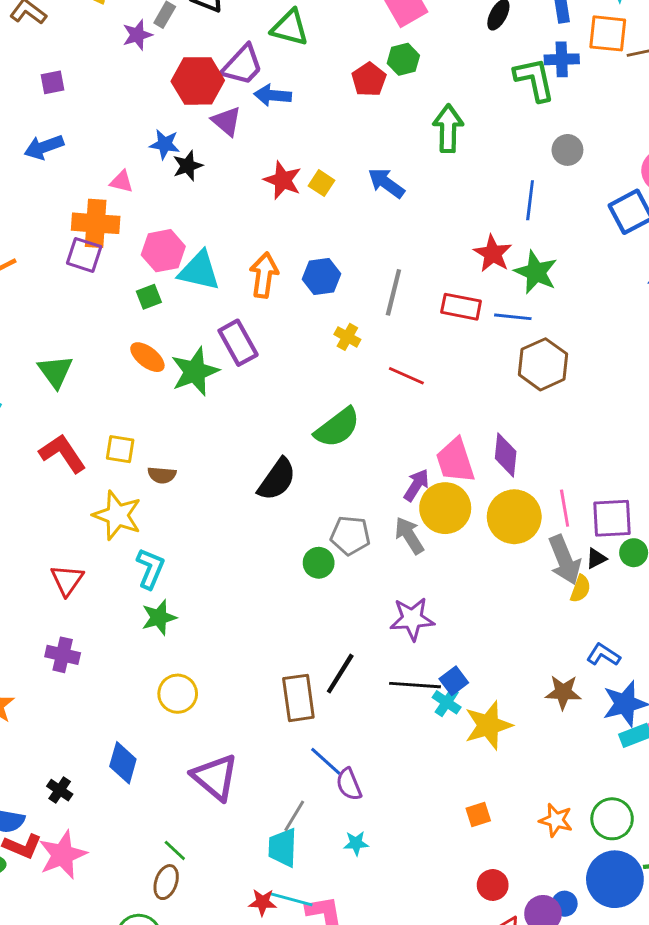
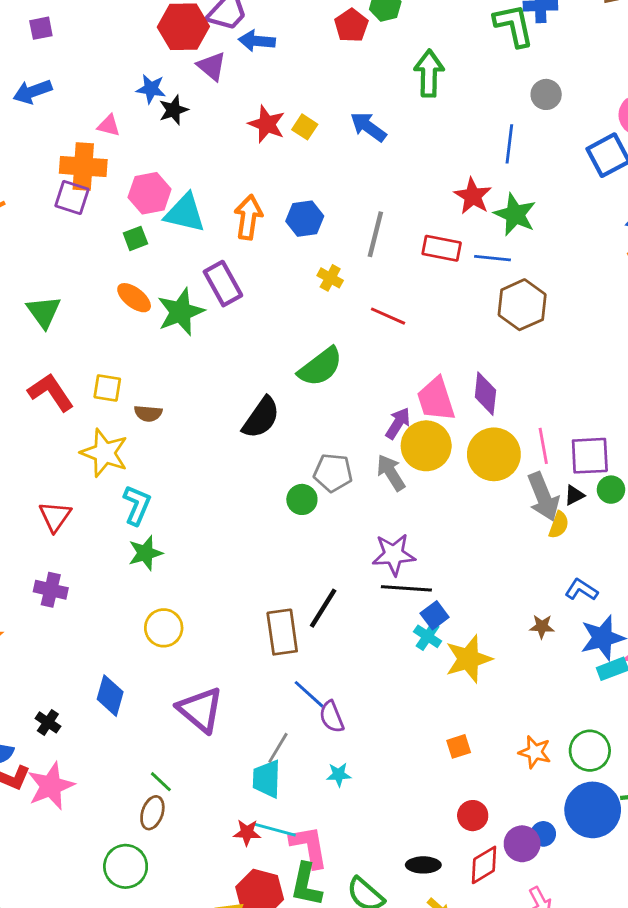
black line: (415, 685) -> (406, 588), moved
brown star: (563, 692) -> (542, 626), size x0.7

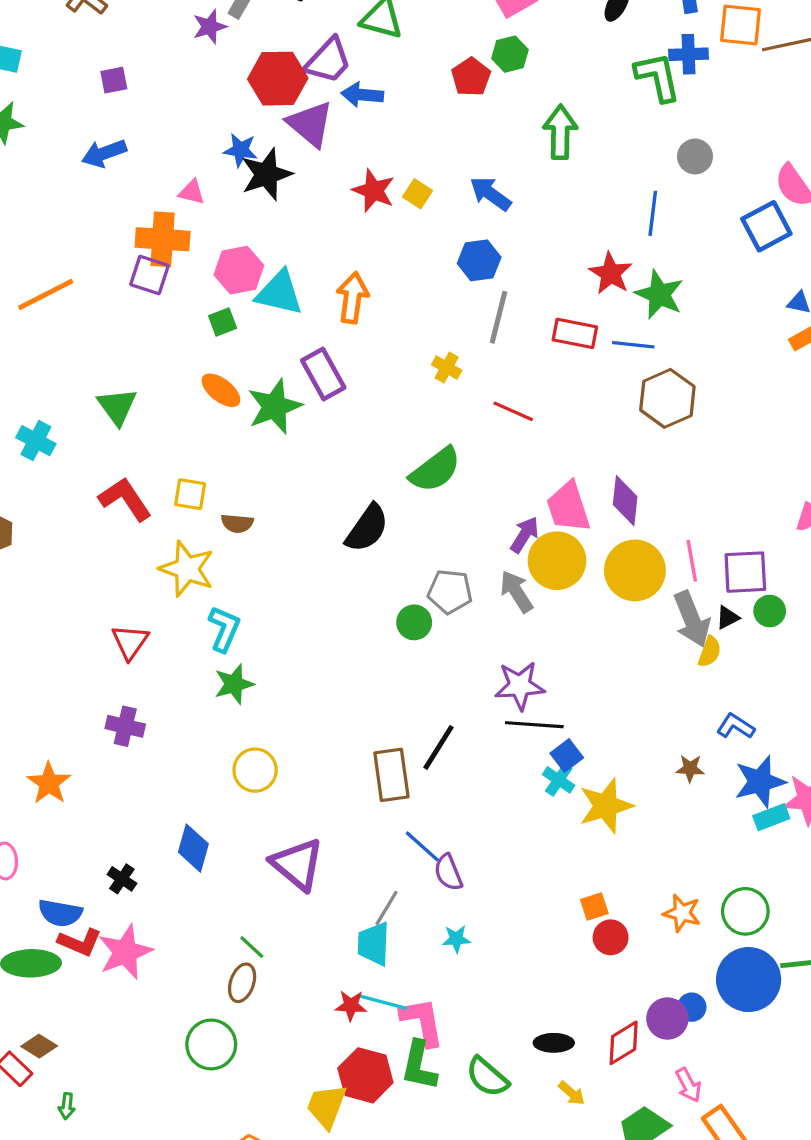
purple triangle: (212, 66) -> (310, 124), size x1.4
black star: (174, 110) -> (266, 174), size x1.5
blue hexagon: (305, 219) -> (479, 260), moved
red circle: (473, 816) -> (611, 937), moved

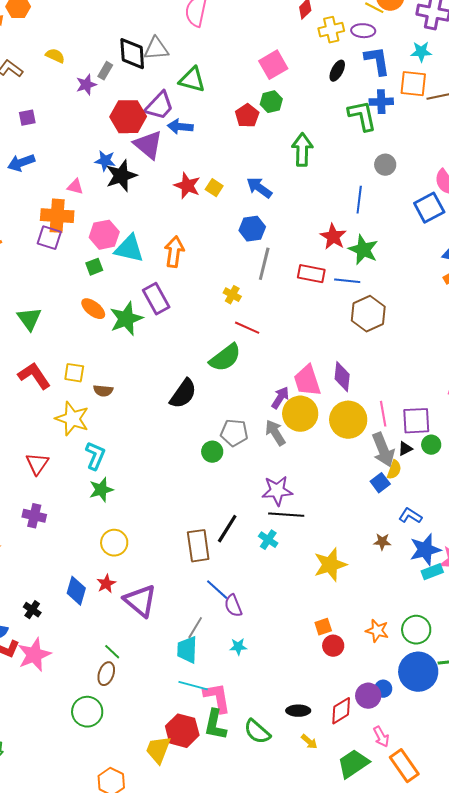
red line: (513, 411) -> (247, 328), moved
blue square: (567, 756) -> (380, 483), moved
cyan cross: (559, 780) -> (268, 540), moved
red star: (351, 1006) -> (106, 584), moved, turned -30

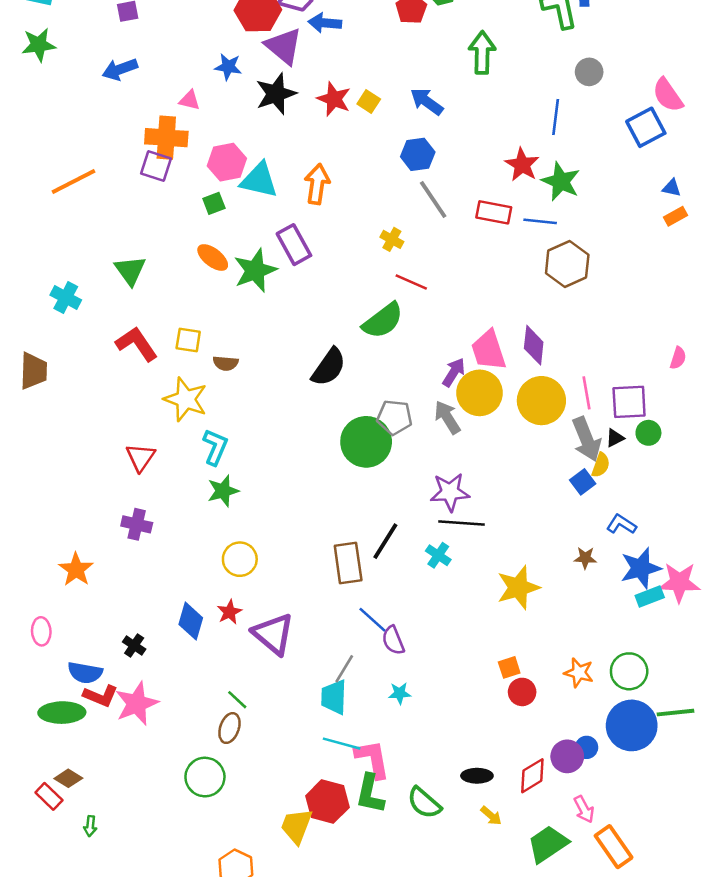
black star: (121, 176) -> (276, 94), moved
gray line: (264, 264) -> (433, 200), turned -48
green circle: (212, 452) -> (366, 442), size x1.8

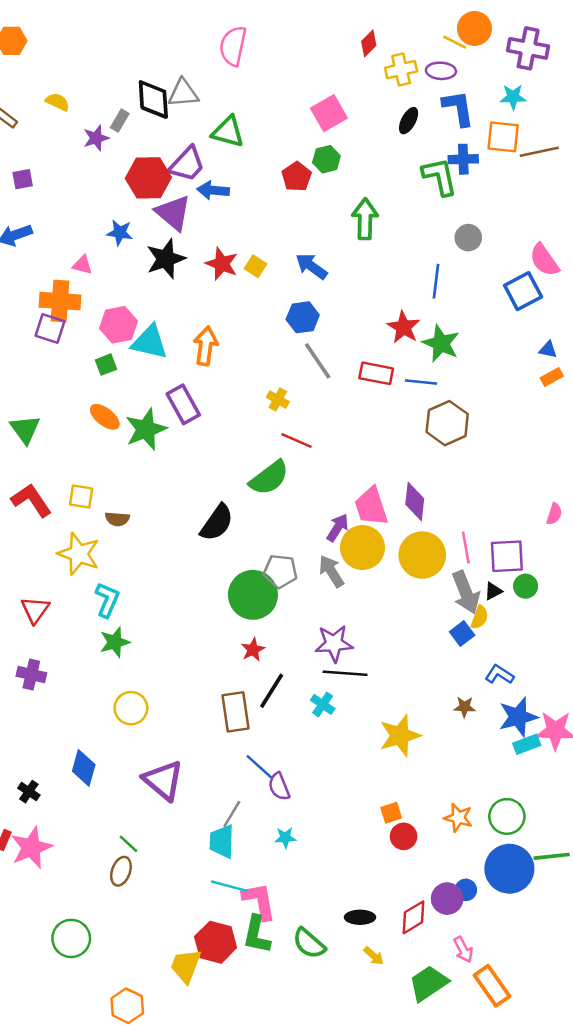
red star: (229, 612) -> (253, 650), moved
green circle: (205, 777) -> (71, 938), moved

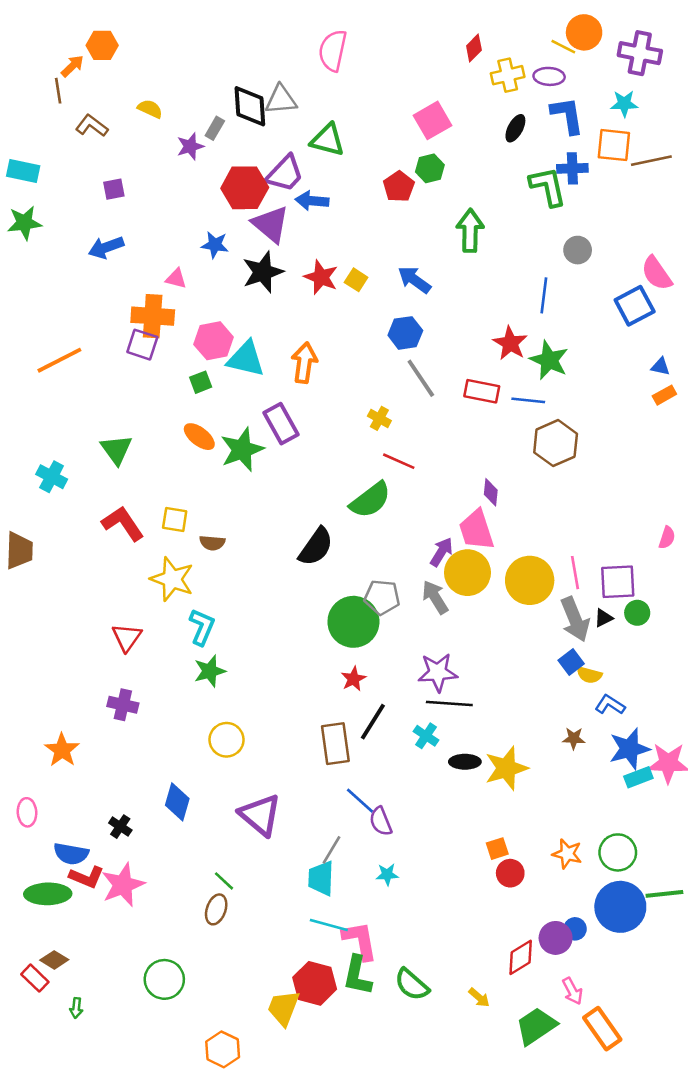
purple diamond: (415, 502) -> (491, 492), moved, size x0.7
yellow semicircle: (479, 617) -> (589, 675), moved, turned 85
black ellipse: (360, 917) -> (465, 762), moved

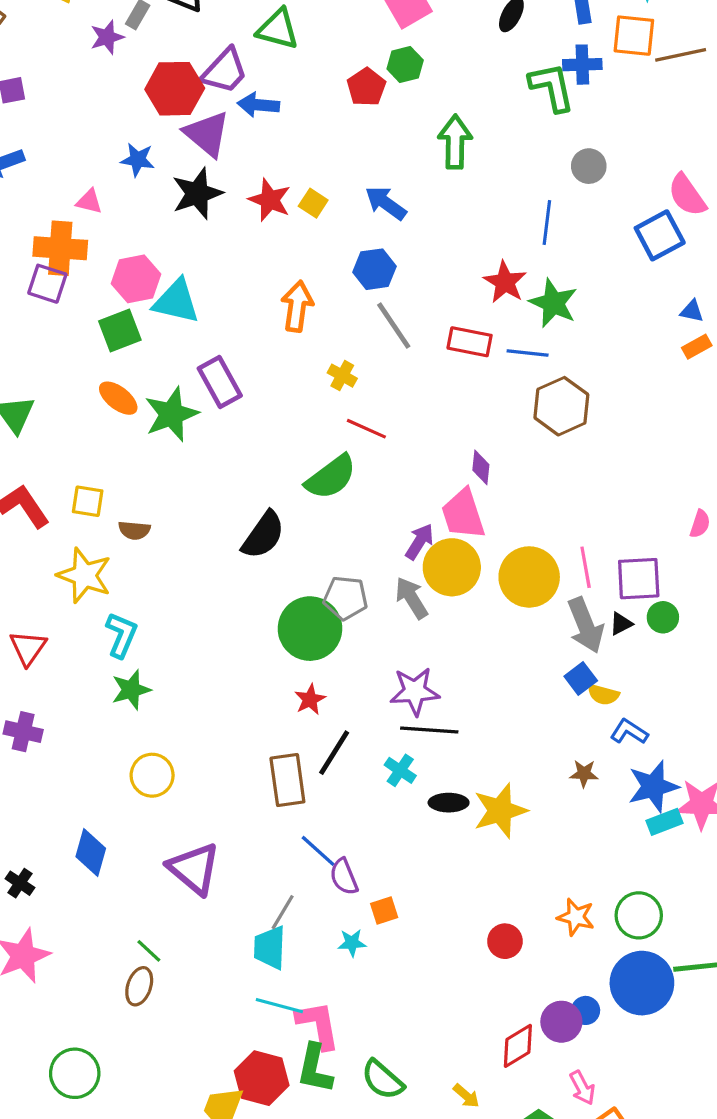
orange arrow: (304, 363) -> (297, 306), moved
green square: (201, 382) -> (120, 330), size x1.5
orange square: (497, 849) -> (384, 911), moved

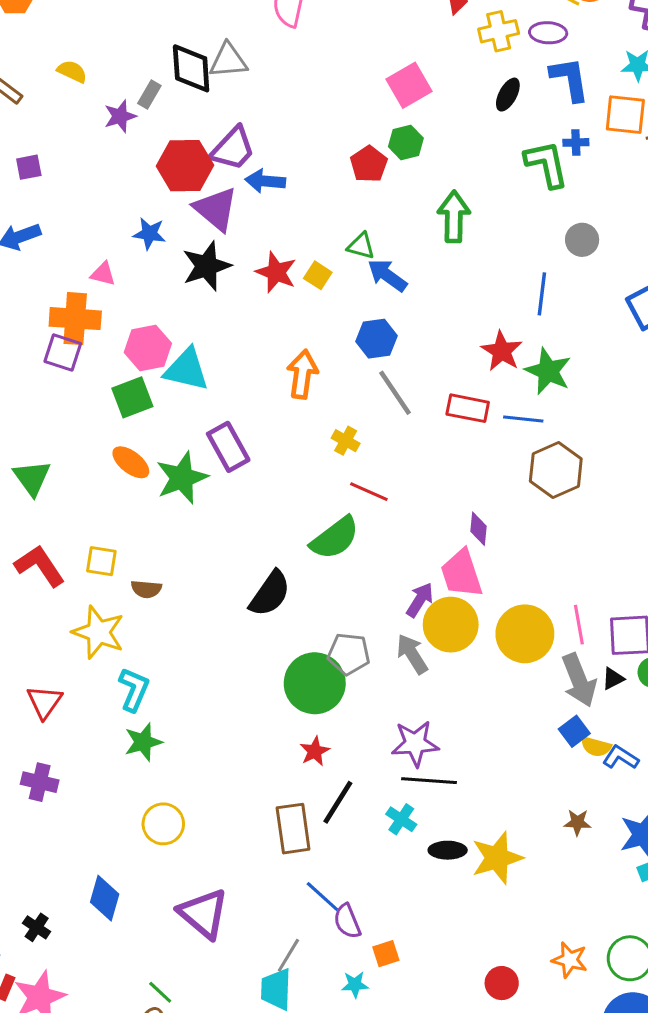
green triangle: (278, 29) -> (361, 246), moved, size x0.7
blue cross: (582, 65) -> (576, 142), size x0.7
blue L-shape: (629, 732) -> (621, 757), moved

